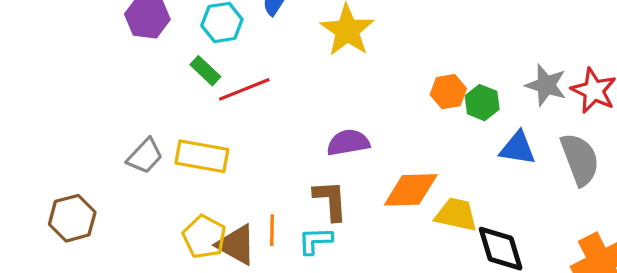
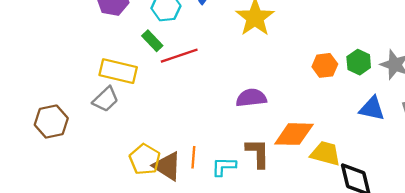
green hexagon: (482, 103) -> (359, 62), moved
yellow rectangle: (202, 156) -> (118, 71), moved
brown L-shape: (331, 200) -> (258, 153), moved
brown hexagon: (72, 218) -> (51, 122), moved

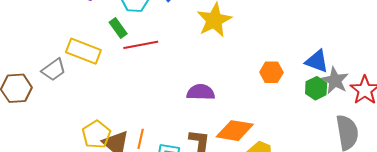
green hexagon: (359, 62) -> (316, 88), moved
gray trapezoid: (106, 99) -> (54, 70), moved
blue triangle: (372, 109) -> (317, 61), moved

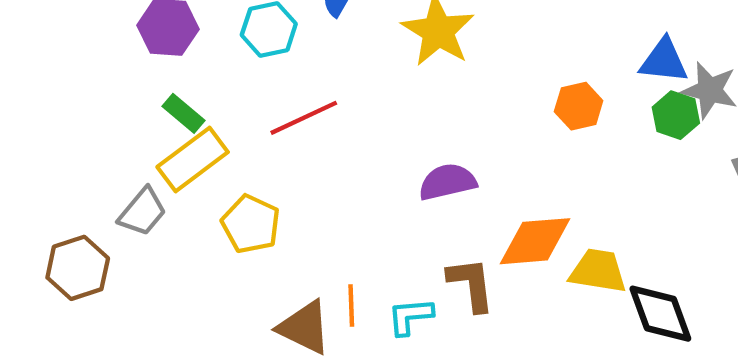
green rectangle: (118, 28) -> (183, 113), moved
yellow rectangle: (83, 51) -> (193, 159), turned -44
yellow pentagon: (96, 134) -> (251, 224), moved

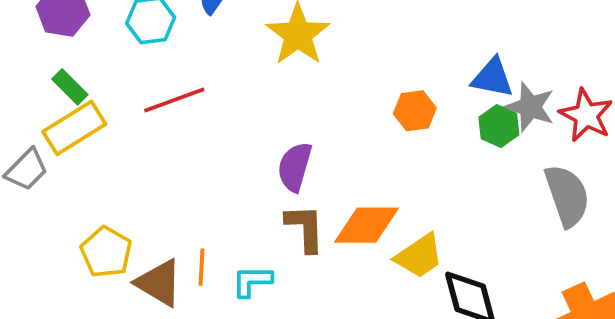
purple semicircle: (447, 182) -> (295, 167), turned -66
yellow pentagon: (251, 224) -> (106, 252), moved
yellow trapezoid: (598, 271) -> (419, 256), turned 132
brown L-shape: (471, 284) -> (305, 228), moved

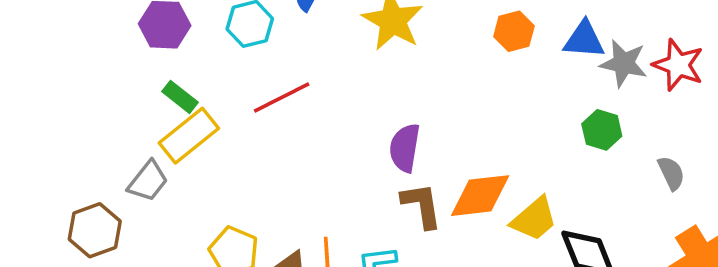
orange hexagon: (415, 111) -> (514, 31), moved
green hexagon: (499, 126) -> (602, 130), moved
gray semicircle: (567, 196) -> (671, 173), moved, size x0.6

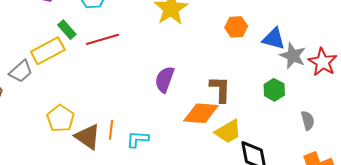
green rectangle: (180, 97) -> (67, 30), moved
brown L-shape: (422, 205) -> (220, 89), moved

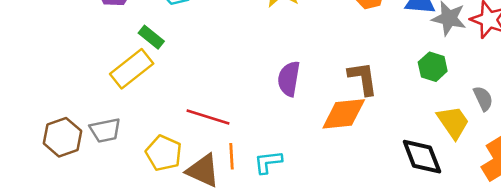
red line: (102, 39) -> (208, 117), moved, turned 44
gray trapezoid: (21, 71) -> (105, 130), moved, turned 40
yellow trapezoid: (228, 132) -> (453, 122), moved, turned -84

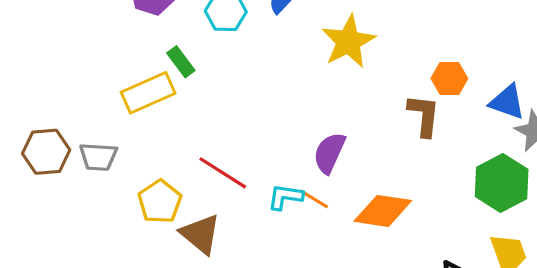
green hexagon: (433, 67) -> (502, 183), size x1.6
brown L-shape: (363, 78) -> (424, 115), moved
orange line: (232, 156) -> (314, 199), moved, turned -70
cyan L-shape: (268, 162) -> (285, 197), moved

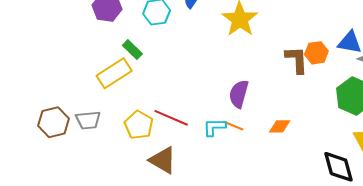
orange hexagon: (449, 79) -> (316, 53), moved
yellow pentagon: (160, 202) -> (139, 125), moved
orange diamond: (383, 211) -> (280, 126), size x0.6

